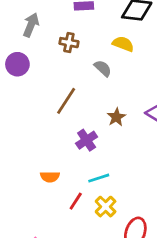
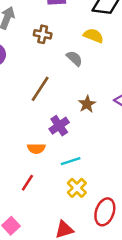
orange semicircle: (50, 177) -> (36, 148), moved
red line: (76, 201) -> (27, 183), moved

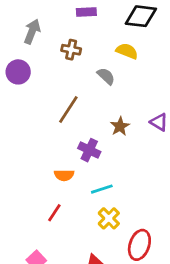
purple cross: (59, 126) -> (89, 150), turned -30

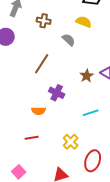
brown star: (120, 126) -> (87, 76), moved
cyan line: (102, 189) -> (91, 113), moved
red line: (54, 213) -> (32, 138), turned 48

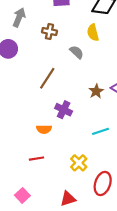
yellow semicircle: (84, 22) -> (93, 33), turned -126

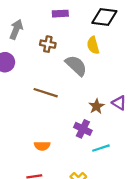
gray semicircle: (77, 52) -> (76, 66), size x1.5
brown line: (47, 78) -> (46, 93), turned 75
purple cross: (64, 110) -> (83, 129), moved

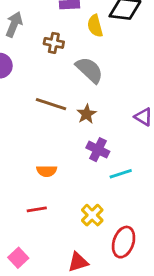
yellow semicircle: (93, 45) -> (95, 26), moved
brown star: (96, 106) -> (87, 114), moved

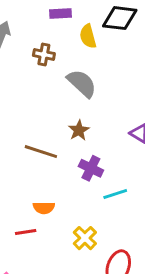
brown line: (51, 104) -> (41, 152), moved
orange semicircle: (47, 171) -> (44, 208), moved

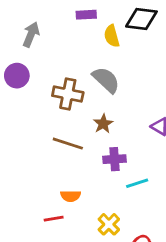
brown cross: (44, 55) -> (68, 94), moved, size x1.5
purple cross: (91, 168) -> (115, 159), turned -30

